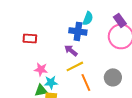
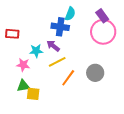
cyan star: (51, 82) -> (36, 51), moved
orange line: (86, 82) -> (68, 78), turned 60

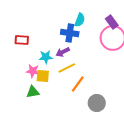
purple arrow: (53, 46) -> (63, 52), turned -64
gray circle: (95, 73) -> (97, 103), moved
yellow square: (33, 94) -> (43, 76), moved

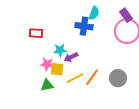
purple arrow: (63, 52) -> (71, 57), moved
yellow line: (67, 68) -> (75, 78), moved
gray circle: (97, 103) -> (118, 78), moved

